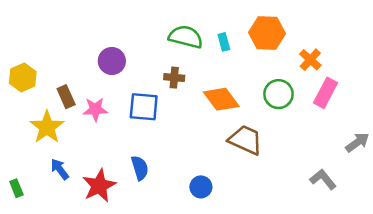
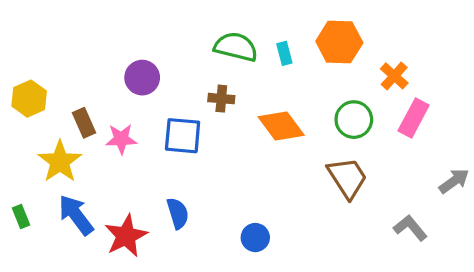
brown trapezoid: (245, 140) -> (347, 178), moved, turned 33
blue arrow: (60, 169) -> (76, 215), size x1.5
green rectangle: (16, 188) -> (21, 217), moved

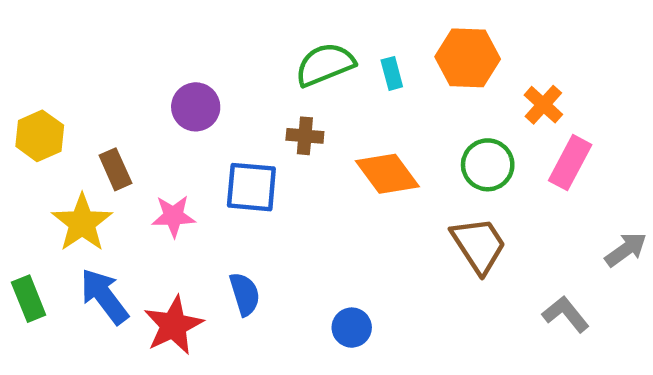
green semicircle: (236, 47) -> (325, 65), turned -36
pink star: (121, 139) -> (173, 216), moved
green rectangle: (21, 217) -> (29, 299), size x1.4

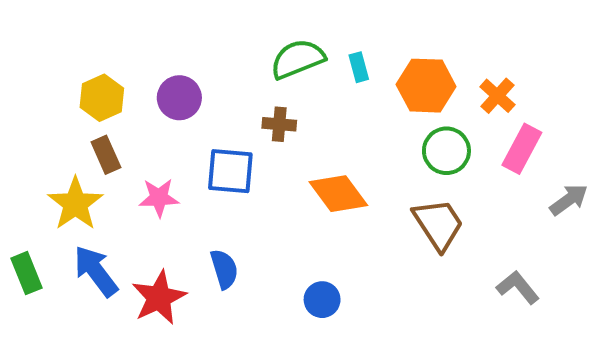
orange hexagon: (468, 58) -> (426, 86), moved
yellow hexagon: (40, 136) -> (102, 98), moved
orange diamond: (387, 174) -> (338, 194), moved
gray arrow: (626, 250) -> (569, 200), moved

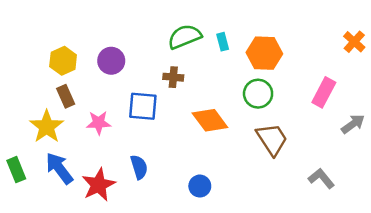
orange cross: (497, 96) -> (354, 42), moved
green circle: (446, 151) -> (258, 94), moved

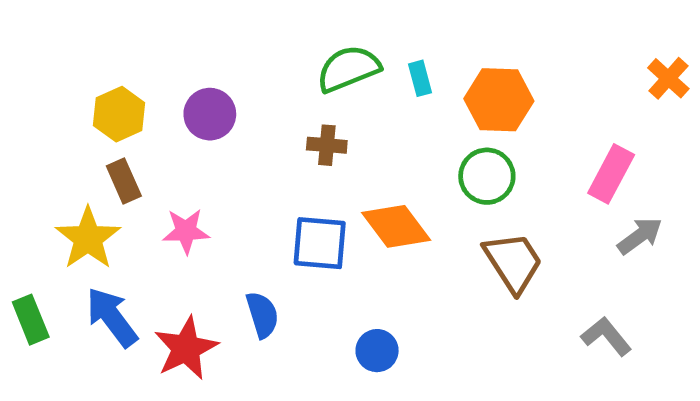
blue square: (143, 106) -> (320, 243), moved
gray arrow: (353, 124) -> (640, 236), moved

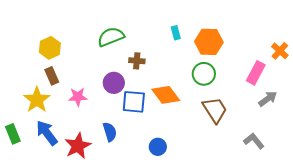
green semicircle: (348, 69) -> (111, 37), moved
orange cross: (668, 78) -> (280, 51), moved
purple circle: (210, 114) -> (114, 83), moved

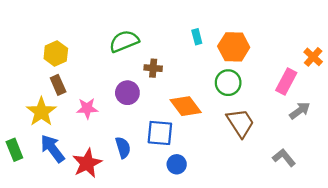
blue square: (134, 102) -> (160, 133), moved

